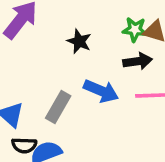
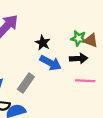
blue arrow: (101, 91) -> (51, 63), moved

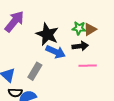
brown triangle: (91, 41) -> (90, 29), turned -48
black star: (43, 43) -> (47, 34), size x1.6

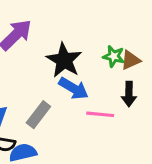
black arrow: (80, 46) -> (129, 94), moved, turned 91
pink line: (88, 66) -> (100, 114), moved

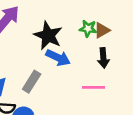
pink line: (100, 114) -> (94, 87), moved

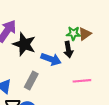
black star: (48, 36) -> (24, 44), moved
black arrow: (103, 58) -> (68, 50), moved

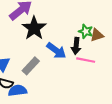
pink line: (82, 81) -> (86, 60), moved

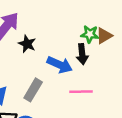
black star: (34, 28) -> (27, 44), size x0.6
pink line: (86, 60) -> (81, 92), moved

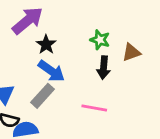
green star: (90, 34) -> (100, 40), moved
blue arrow: (60, 65) -> (51, 71), moved

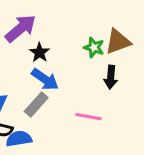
brown triangle: (131, 52) -> (118, 42), moved, size x1.4
black arrow: (104, 68) -> (111, 77), moved

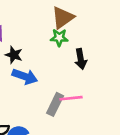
brown triangle: (118, 42) -> (63, 18), moved
gray rectangle: (36, 104) -> (55, 104), moved

